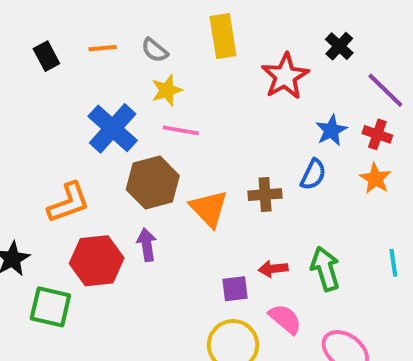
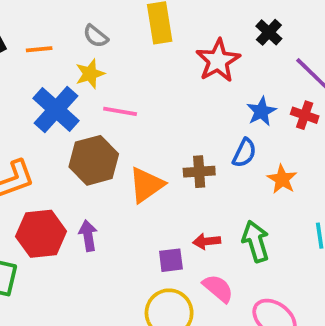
orange line: (103, 48) -> (39, 49), moved
yellow star: (167, 90) -> (90, 74), moved
orange star: (375, 179) -> (282, 179), moved
orange triangle: (209, 209) -> (146, 185), turned 39
purple arrow: (147, 245) -> (88, 236), moved

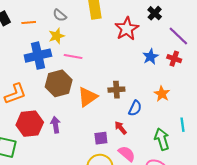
blue cross: (56, 110) -> (38, 56), turned 35
blue semicircle: (244, 153) -> (135, 108), moved
red arrow: (207, 241) -> (121, 128), turned 56
green arrow: (256, 241) -> (162, 139), moved

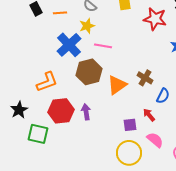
red star: (127, 29) -> (155, 19), turned -30
blue cross: (38, 56) -> (69, 45), turned -30
brown cross: (116, 90) -> (145, 78), turned 35

